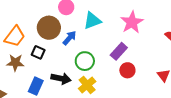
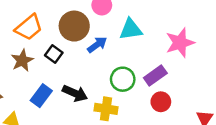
green circle: (85, 61) -> (123, 79), moved
brown star: (15, 63) -> (22, 60), turned 30
yellow cross: (87, 85) -> (106, 109), turned 36

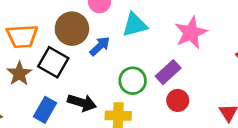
orange trapezoid: (29, 27) -> (22, 36), turned 44
black square: (54, 54) -> (53, 62), size x1.5

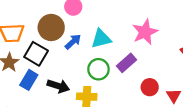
cyan triangle: (135, 25) -> (101, 39), moved
red circle: (178, 100) -> (150, 87), moved
blue rectangle: (45, 110) -> (29, 80), moved

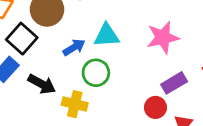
blue arrow: (73, 42) -> (74, 47), moved
purple rectangle: (127, 63) -> (174, 83), moved

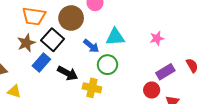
pink star: (163, 37) -> (157, 38), size x0.6
blue arrow: (74, 47) -> (91, 46), turned 70

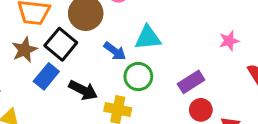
pink star: (157, 38) -> (229, 41), moved
purple rectangle: (165, 72) -> (191, 82), moved

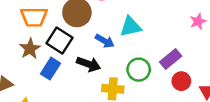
green circle: (138, 77) -> (139, 70), moved
black arrow: (83, 90) -> (89, 64), moved

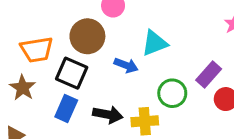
brown star: (30, 49) -> (23, 88), moved
black arrow: (89, 64) -> (108, 115), moved

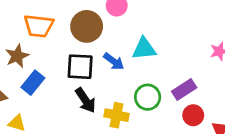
black square: (72, 73) -> (80, 67), moved, turned -36
blue rectangle: (66, 109) -> (33, 83), moved
black arrow: (108, 115) -> (85, 100), turned 30

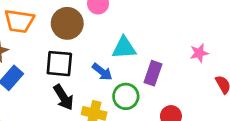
blue arrow: (114, 61) -> (102, 72), moved
purple rectangle: (184, 89) -> (153, 73), moved, turned -40

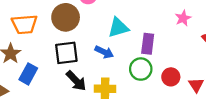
green circle: (126, 96) -> (141, 69), moved

